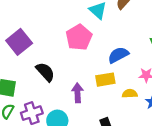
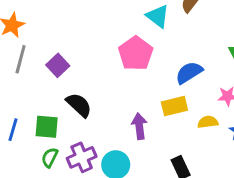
purple square: (19, 42) -> (58, 65), size x0.7
black semicircle: (45, 72) -> (79, 105), moved

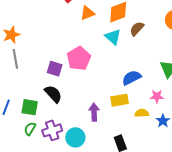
pink pentagon: (136, 53) -> (79, 58), moved
gray line: (21, 59) -> (15, 59), turned -30
purple square: (58, 65) -> (55, 69), moved, turned -35

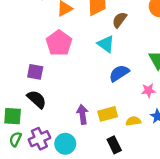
cyan triangle: (113, 37) -> (106, 44), moved
pink pentagon: (79, 58) -> (59, 43), moved
yellow rectangle: (120, 100) -> (108, 114), moved
yellow semicircle: (142, 113) -> (133, 121), moved

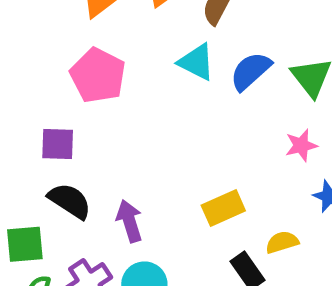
blue semicircle: (119, 73) -> (251, 71), moved
purple arrow: (82, 114) -> (129, 221), moved
yellow semicircle: (133, 121) -> (282, 242), moved

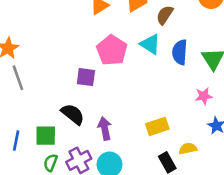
blue semicircle: (251, 71) -> (180, 52), turned -50
pink pentagon: (98, 75) -> (112, 50), moved
purple square: (58, 144) -> (86, 77), moved

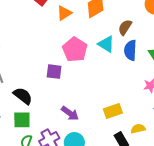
brown semicircle: (165, 15) -> (125, 27), moved
black semicircle: (73, 114) -> (23, 96), moved
purple arrow: (105, 129) -> (70, 113), turned 138

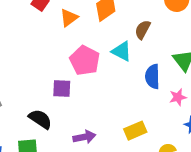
blue semicircle: (130, 50) -> (153, 77), moved
black semicircle: (23, 96) -> (40, 119), moved
purple arrow: (70, 113) -> (84, 137), turned -42

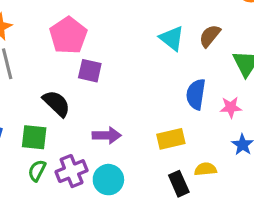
brown semicircle: (143, 30) -> (210, 36), moved
pink pentagon: (85, 60) -> (68, 35), moved
blue semicircle: (153, 77) -> (196, 94), moved

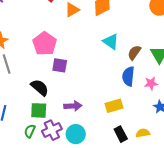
brown semicircle: (210, 36) -> (134, 53), moved
green square: (34, 137) -> (39, 110), moved
yellow semicircle: (205, 169) -> (143, 133), moved

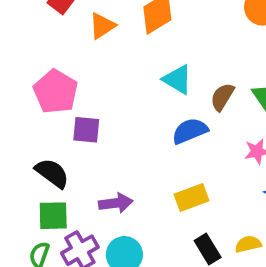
blue semicircle: (128, 76) -> (190, 131), moved, turned 66

